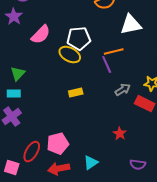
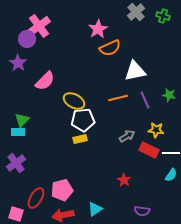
white pentagon: (79, 39) -> (83, 120), moved
purple line: (107, 65) -> (145, 100), moved
cyan rectangle: (14, 94) -> (18, 132), moved

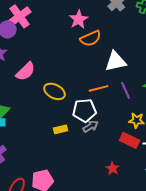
white pentagon: (83, 120) -> (85, 110), moved
gray arrow: (127, 136) -> (91, 126), moved
red star: (124, 180) -> (113, 168), moved

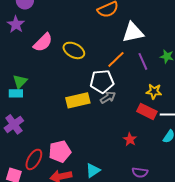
orange line: (99, 88) -> (116, 59), turned -30
yellow ellipse: (55, 91) -> (74, 50), moved
yellow rectangle: (61, 129) -> (78, 100), size x1.6

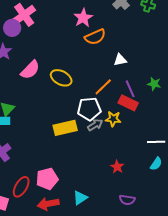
white triangle: (133, 32) -> (120, 60), size x0.6
yellow star: (154, 91) -> (113, 119), moved
red rectangle: (147, 111) -> (128, 103), moved

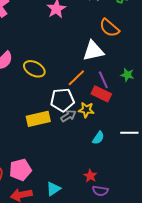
orange semicircle: (95, 37) -> (109, 28), moved, turned 65
white triangle: (120, 60) -> (93, 51), size x1.6
cyan semicircle: (156, 164) -> (98, 138), moved
red star: (117, 167) -> (90, 176), moved

